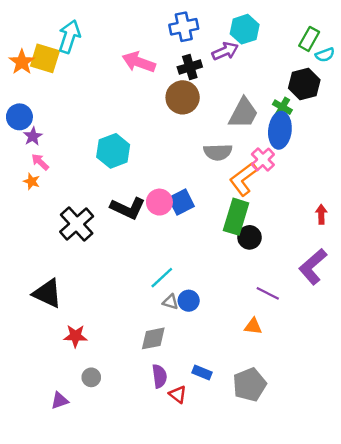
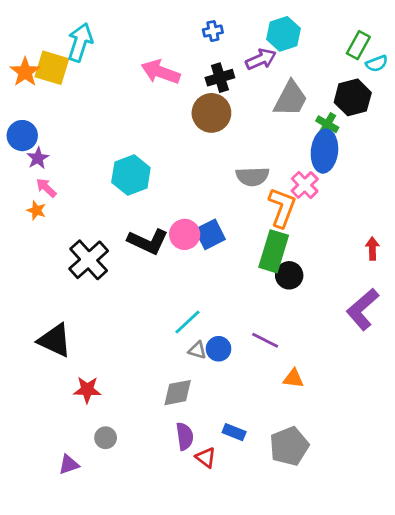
blue cross: (184, 27) -> (213, 31), size x0.6
gray trapezoid: (243, 113) -> (291, 99), moved
orange L-shape: (243, 179) -> (282, 208), turned 148
purple line: (268, 293) -> (265, 340), moved

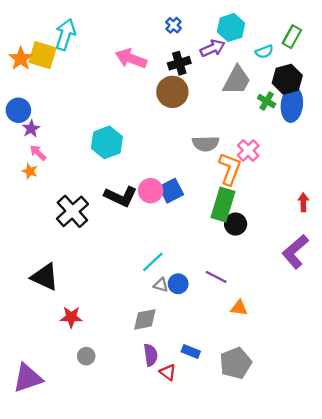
blue cross: (213, 31) -> (174, 25), turned -35
cyan semicircle: (377, 64) -> (264, 52), moved
blue ellipse: (324, 151) -> (292, 105), moved
purple triangle: (69, 465) -> (28, 378), moved, size x1.8

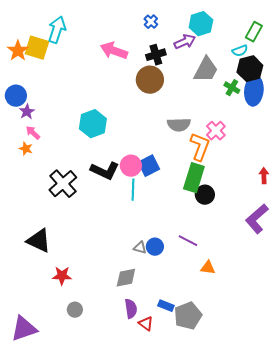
cyan semicircle: (264, 52) -> (240, 51), moved
cyan line: (153, 262) -> (133, 190), moved, turned -45
gray pentagon: (236, 363) -> (188, 316), moved

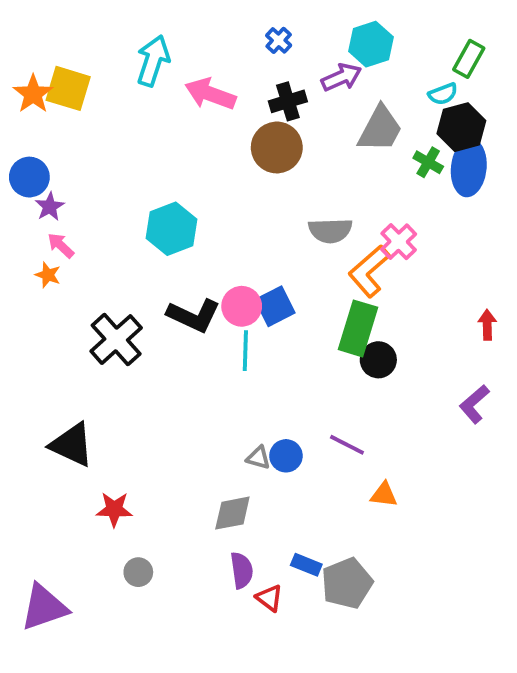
cyan arrow: (57, 30) -> (153, 61), moved
orange L-shape: (200, 147) -> (369, 271), turned -152
purple L-shape: (257, 219) -> (474, 404), size x0.7

